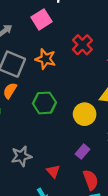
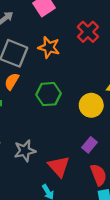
red triangle: (53, 171) -> (59, 166), size x1.5

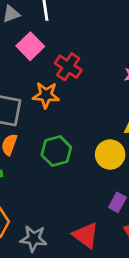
red cross: (88, 32) -> (68, 67), moved
gray star: (25, 151) -> (34, 239), moved, turned 30

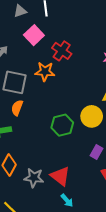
green hexagon: (56, 151) -> (62, 125), moved
red triangle: (86, 235) -> (60, 176), moved

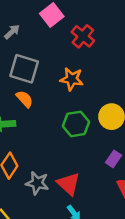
orange star: (45, 72) -> (72, 79), moved
orange semicircle: (17, 108) -> (25, 99), turned 112

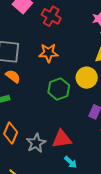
gray star: (37, 183) -> (36, 143), turned -30
red triangle: (69, 184) -> (62, 139), turned -40

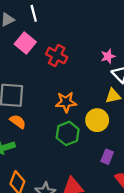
orange star: (48, 53) -> (66, 102), moved

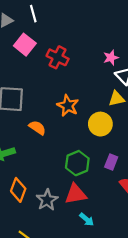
orange star: (66, 102) -> (68, 106), turned 30
orange semicircle: (18, 122) -> (37, 128), moved
green hexagon: (68, 133) -> (77, 163), moved

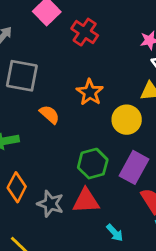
purple rectangle: (111, 162) -> (134, 167), size x1.6
gray star: (47, 200) -> (50, 204), turned -30
cyan arrow: (87, 219) -> (115, 233), moved

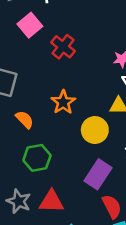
green hexagon: (93, 164) -> (37, 158), moved

